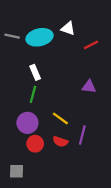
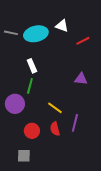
purple circle: (27, 123) -> (15, 104), moved
red semicircle: (60, 142) -> (55, 129), turned 56
gray square: (16, 171) -> (24, 156), moved

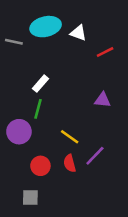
cyan ellipse: (36, 34) -> (46, 27), moved
white rectangle: (32, 66) -> (40, 84), turned 64
purple line: (75, 123) -> (95, 156), turned 30

